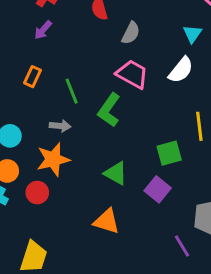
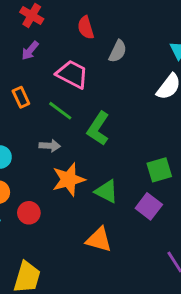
pink trapezoid: (132, 74) -> (72, 74), moved
orange rectangle: (33, 77) -> (21, 97), turned -48
green line: (72, 91) -> (60, 111), turned -30
orange star: (53, 159) -> (69, 179), moved

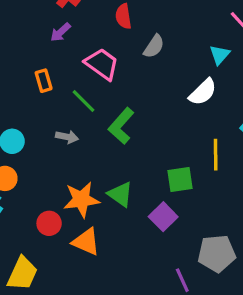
orange star: (69, 179) -> (81, 200), moved
red circle: (29, 213) -> (49, 223), moved
orange triangle: (99, 240) -> (86, 242), moved

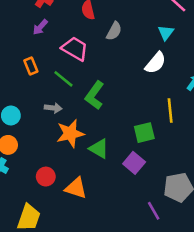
orange star: (81, 200) -> (70, 133), moved

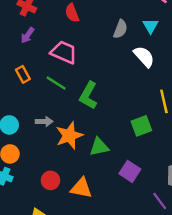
gray semicircle: (114, 31) -> (120, 29), moved
white semicircle: (155, 63) -> (144, 57), turned -75
gray arrow: (53, 108) -> (44, 121), moved
green triangle: (99, 149) -> (99, 147), turned -35
purple square: (134, 163) -> (130, 171), moved

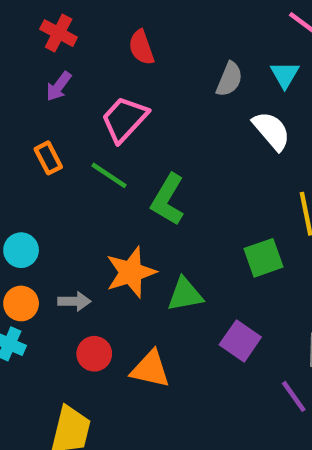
pink trapezoid: (64, 52) -> (124, 119), turned -72
gray arrow: (44, 121) -> (74, 301), moved

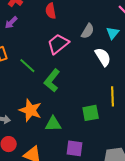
pink trapezoid: (124, 119) -> (58, 44), moved
orange star: (131, 272) -> (30, 110), turned 30
purple square: (240, 341) -> (74, 148), turned -36

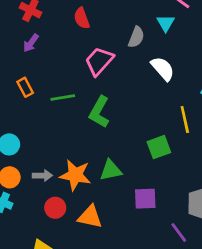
cyan triangle: (113, 33) -> (166, 23), moved
green line: (27, 66) -> (63, 98), turned -42
orange star: (30, 110) -> (75, 175), moved

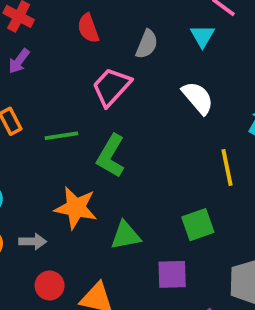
gray semicircle: (136, 37) -> (147, 44), moved
green square: (159, 147) -> (198, 225), moved
orange star: (75, 175) -> (76, 208), moved

